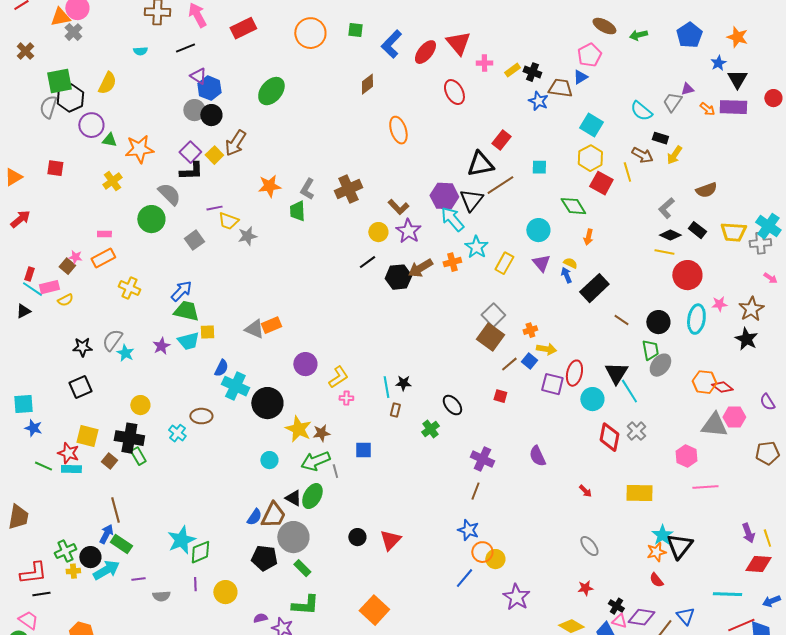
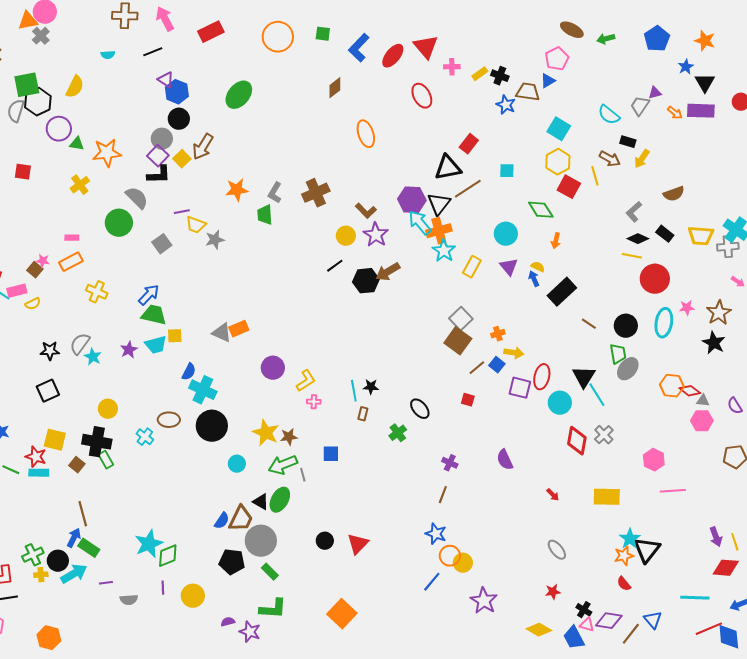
gray circle: (194, 110) -> (162, 139), moved
orange cross: (452, 262) -> (439, 231), moved, size x1.4
black circle: (267, 403) -> (212, 426), moved
gray triangle: (714, 425) -> (703, 401), moved, size x0.5
purple cross: (482, 459) -> (450, 463), size x0.7

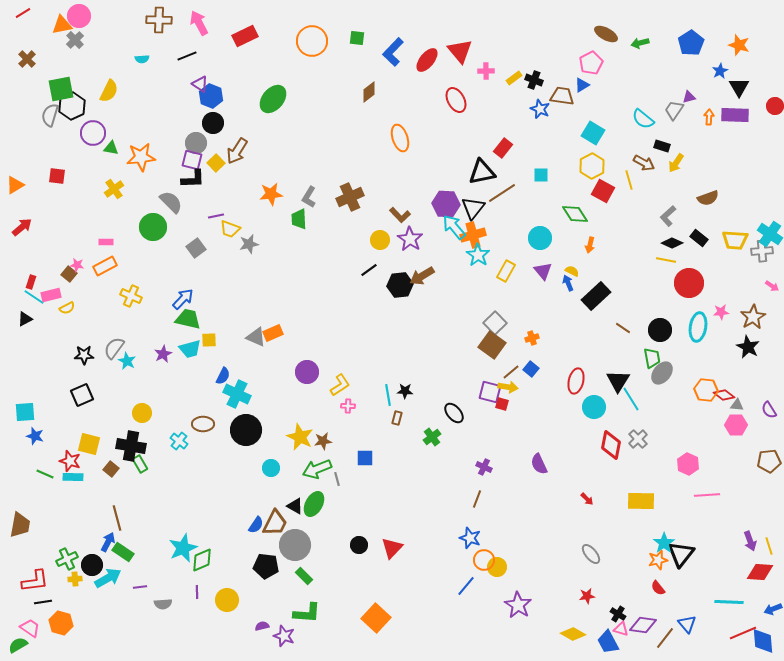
orange arrow: (675, 113) -> (709, 117), turned -126
purple square: (158, 156) -> (192, 160), turned -30
yellow arrow: (514, 353) -> (508, 387), moved
purple square: (520, 388) -> (490, 392), moved
orange hexagon: (49, 638) -> (61, 623), moved

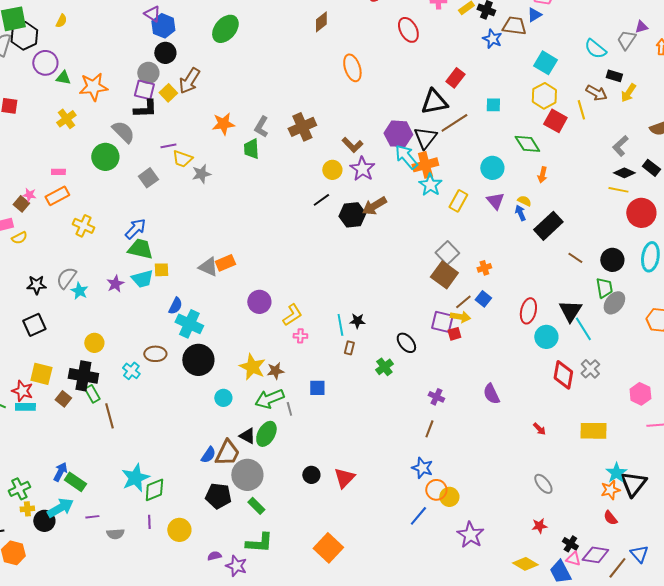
yellow semicircle: (109, 91) -> (61, 21), size x0.6
red square: (502, 404) -> (454, 334), turned -32
brown line: (117, 518) -> (109, 416), moved
black circle: (92, 565) -> (44, 521), moved

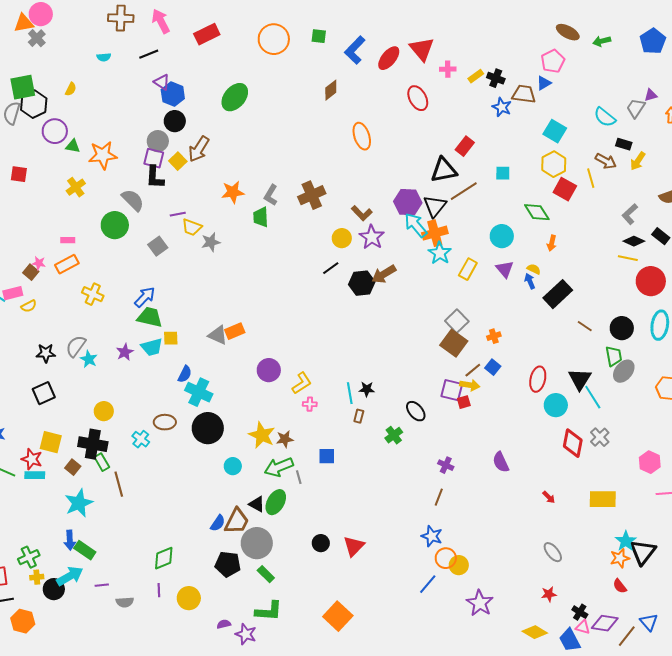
black L-shape: (145, 109) -> (155, 177), turned 95
blue arrow: (60, 472) -> (70, 540), turned 150
cyan star: (135, 478) -> (79, 503), moved

